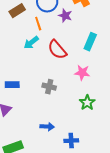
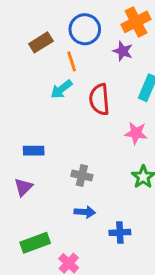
purple star: (65, 16) -> (123, 51), moved
red semicircle: (57, 50) -> (99, 99), turned 35
gray cross: (49, 87) -> (82, 175), moved

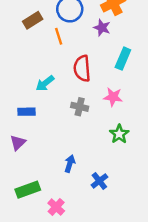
cyan arrow: (61, 89) -> (45, 83), moved
gray cross: (82, 175) -> (80, 107), moved
blue arrow: (85, 212) -> (70, 164), turned -77
blue cross: (120, 232) -> (99, 181), turned -35

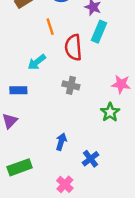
orange line: (59, 36) -> (50, 27), moved
cyan rectangle: (123, 59) -> (99, 32), moved
pink star: (113, 97) -> (121, 84), moved
pink cross: (56, 207) -> (65, 184), moved

